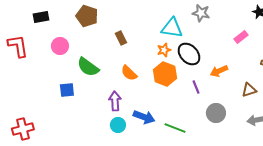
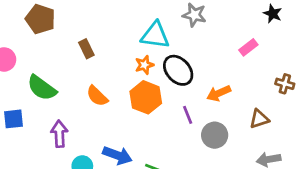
purple arrow: (115, 101) -> (59, 134), moved
gray circle: (216, 113) -> (215, 135), moved

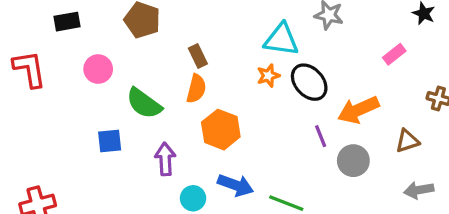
orange arrow: (219, 93) -> (358, 110), size x1.4
orange semicircle: (97, 96) -> (196, 89), moved, turned -120
orange hexagon: (146, 97) -> (221, 130), moved

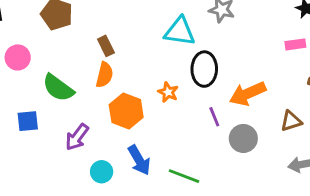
pink rectangle: (394, 54) -> (295, 44), moved, turned 30
orange star: (268, 76) -> (168, 92), moved, turned -30
black ellipse: (309, 82) -> (204, 69), turned 44
purple arrow: (165, 159) -> (77, 137), turned -140
blue arrow: (236, 185) -> (139, 160), turned 40

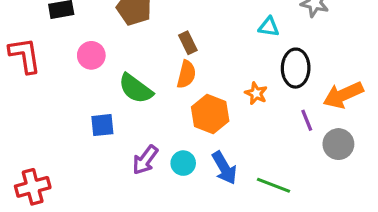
cyan triangle: (180, 31) -> (269, 27), size x0.6
purple arrow: (77, 137) -> (145, 160), moved
cyan circle: (102, 172) -> (183, 163), moved

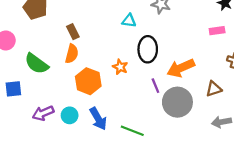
gray circle: (338, 144) -> (177, 102), size x1.4
purple arrow: (145, 160) -> (43, 113), turned 30

